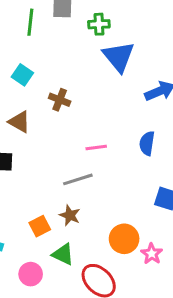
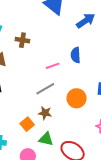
blue semicircle: (147, 143) -> (76, 55), moved
orange circle: (124, 239) -> (77, 98), moved

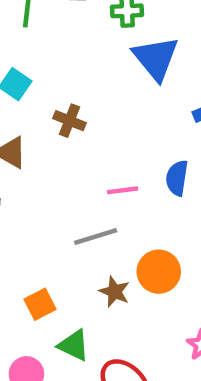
brown star: (45, 113) -> (115, 292), moved

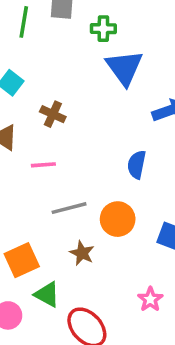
pink line: (122, 190) -> (43, 165), moved
orange circle: (159, 272) -> (118, 219), moved
orange square: (40, 304) -> (22, 260), size x1.4

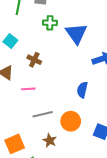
green cross: (103, 29) -> (50, 23), moved

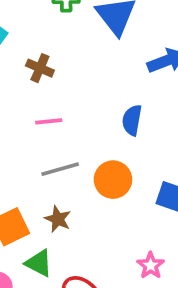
pink line: (28, 89) -> (49, 121), moved
brown star: (50, 141) -> (58, 219), moved

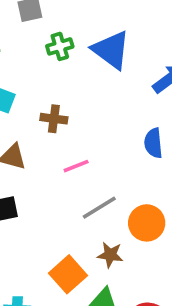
orange circle: (113, 180) -> (147, 223), moved

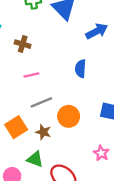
orange square: (68, 274) -> (16, 127), moved

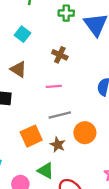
brown cross: (23, 44) -> (60, 55), moved

